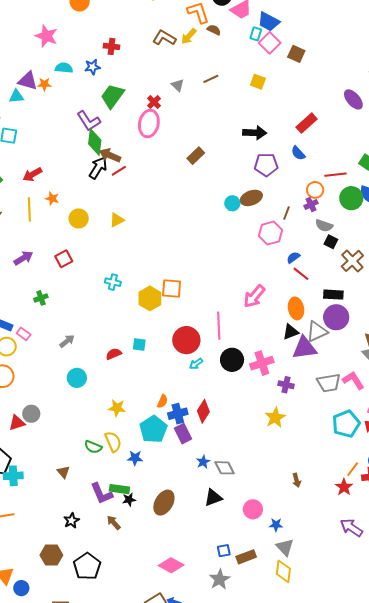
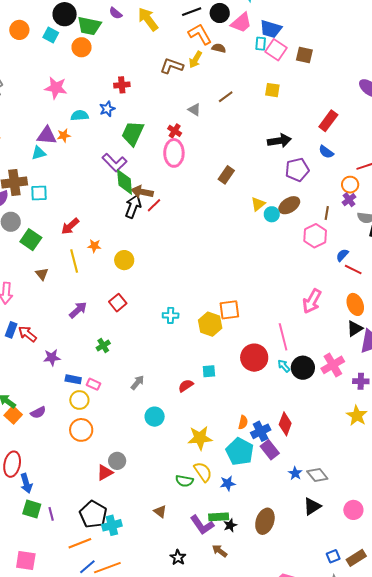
yellow triangle: (117, 220) -> (258, 204), moved
cyan arrow: (196, 364) -> (284, 366), moved, turned 96
yellow star: (117, 408) -> (200, 438), size x1.4

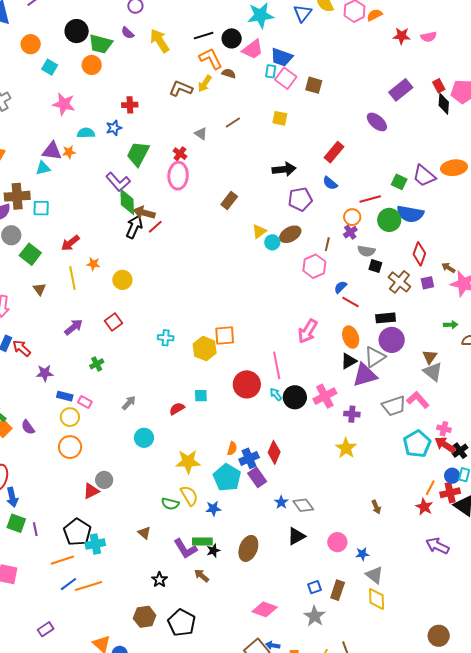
cyan square: (51, 35) -> (50, 67), moved
purple semicircle: (38, 412) -> (28, 427), turned 77
brown rectangle: (356, 558) -> (338, 590), turned -42

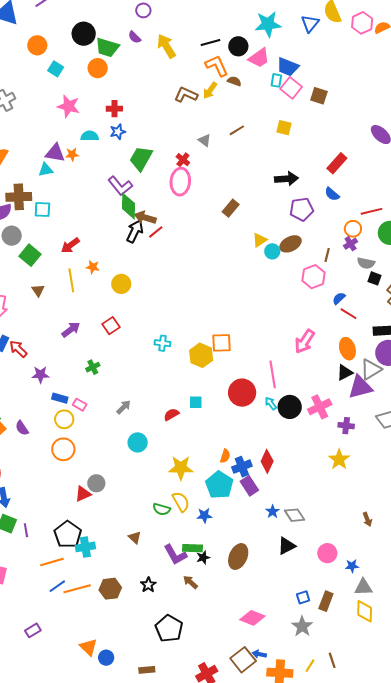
red cross: (130, 105) -> (114, 109), moved
gray triangle: (374, 575) -> (363, 587), turned -42
brown hexagon: (145, 617) -> (110, 589), moved

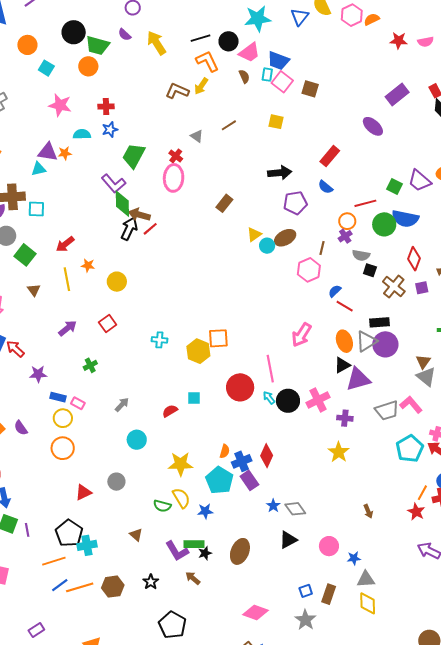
brown semicircle: (234, 81) -> (244, 76), moved, turned 48
gray triangle: (371, 369) -> (366, 341), moved
gray circle: (96, 483) -> (116, 482), moved

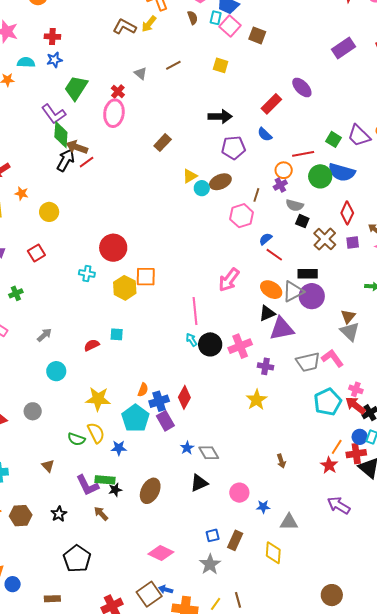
purple ellipse: (373, 126) -> (302, 87), moved
orange ellipse: (344, 341) -> (271, 290), turned -45
red circle: (240, 387) -> (113, 248), moved
gray triangle: (366, 579) -> (289, 522), moved

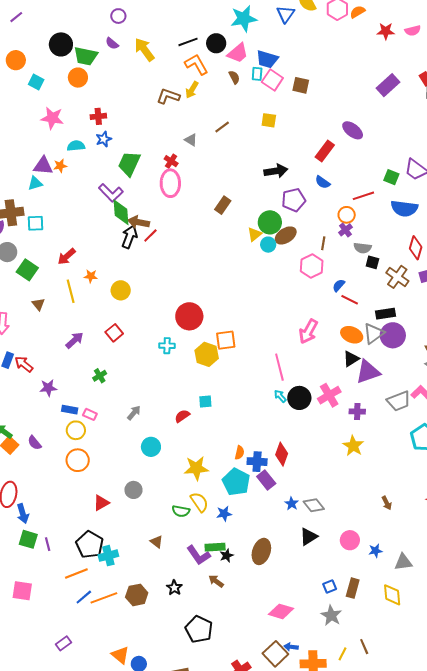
green circle: (320, 176) -> (270, 222), moved
blue cross: (159, 401) -> (257, 462), turned 30

